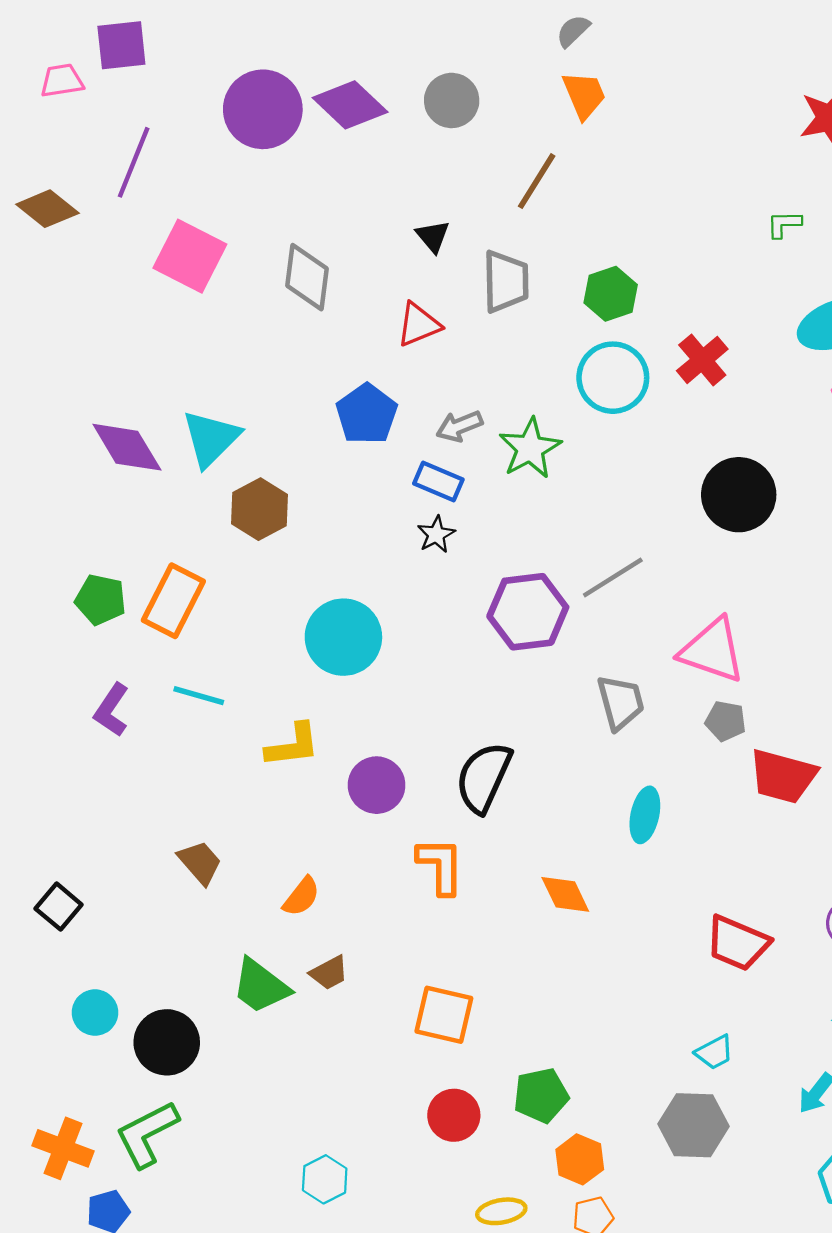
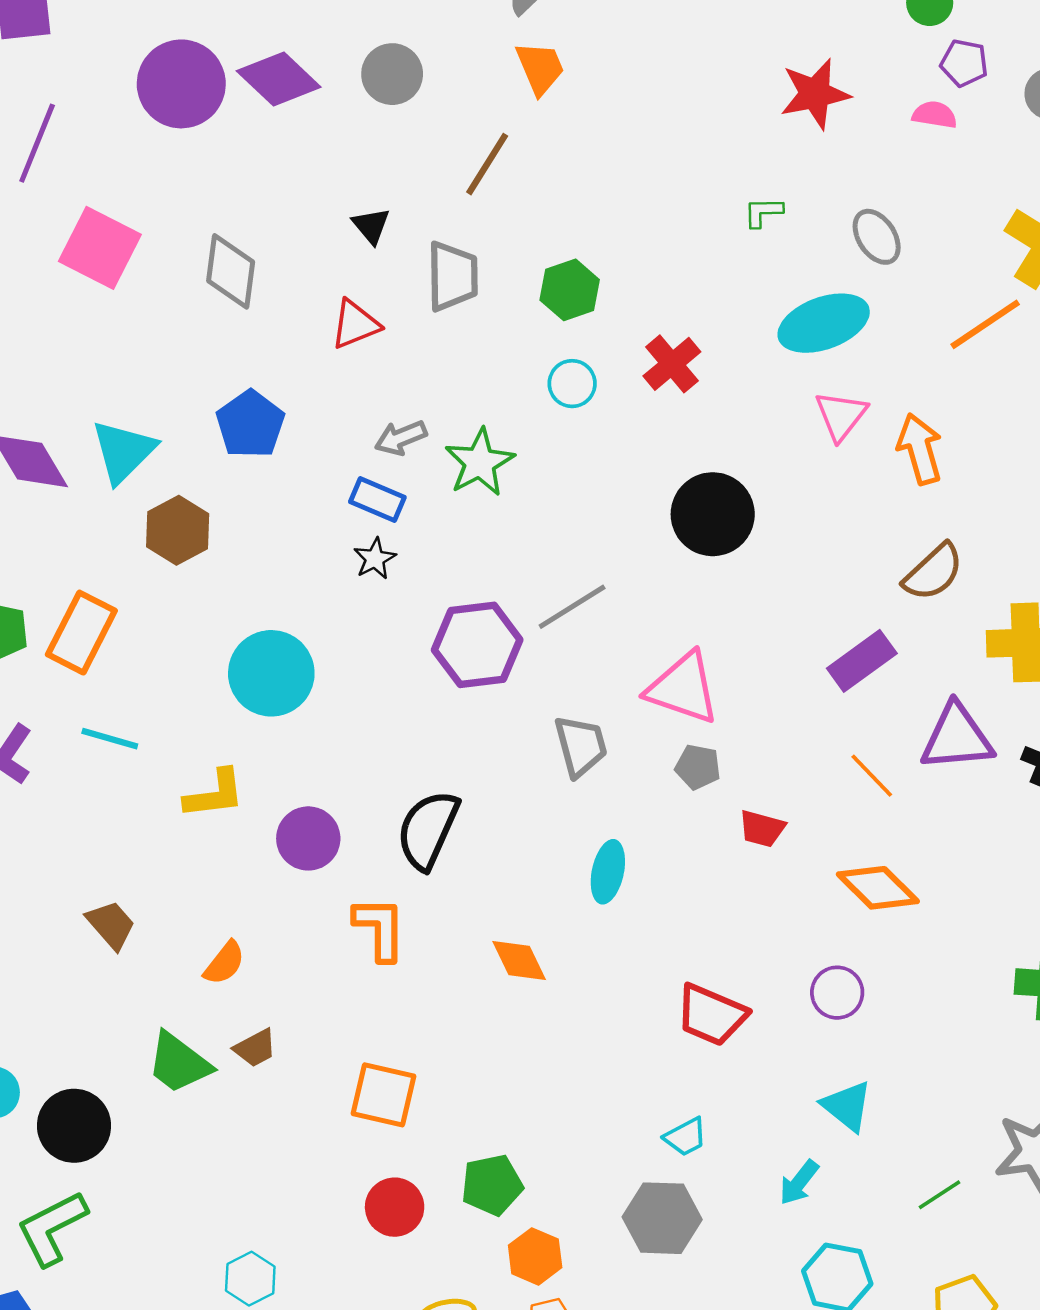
cyan circle: (613, 378) -> (572, 384), size x0.6
blue pentagon: (367, 414) -> (250, 424), moved
red trapezoid: (783, 776) -> (762, 829), size x0.6

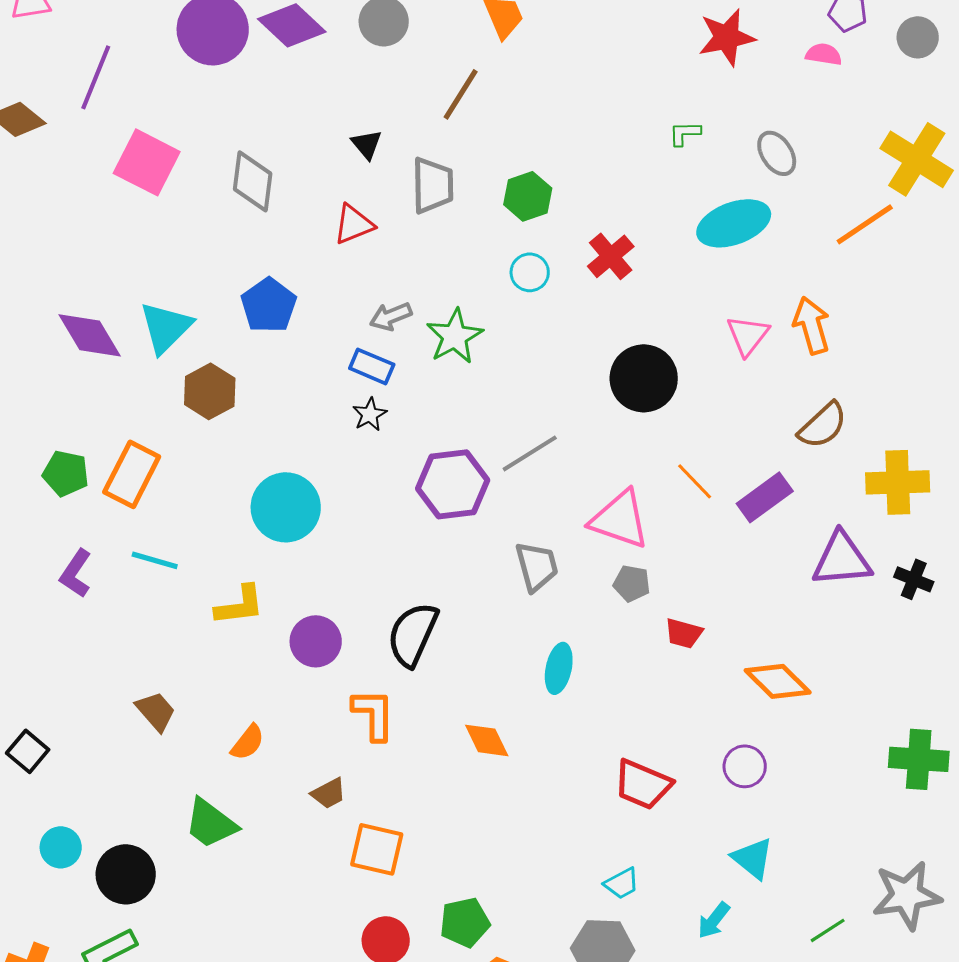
pink triangle: (841, 416) -> (748, 335), moved
orange line: (872, 776) -> (695, 481), moved
brown trapezoid: (255, 1048) -> (329, 793), moved

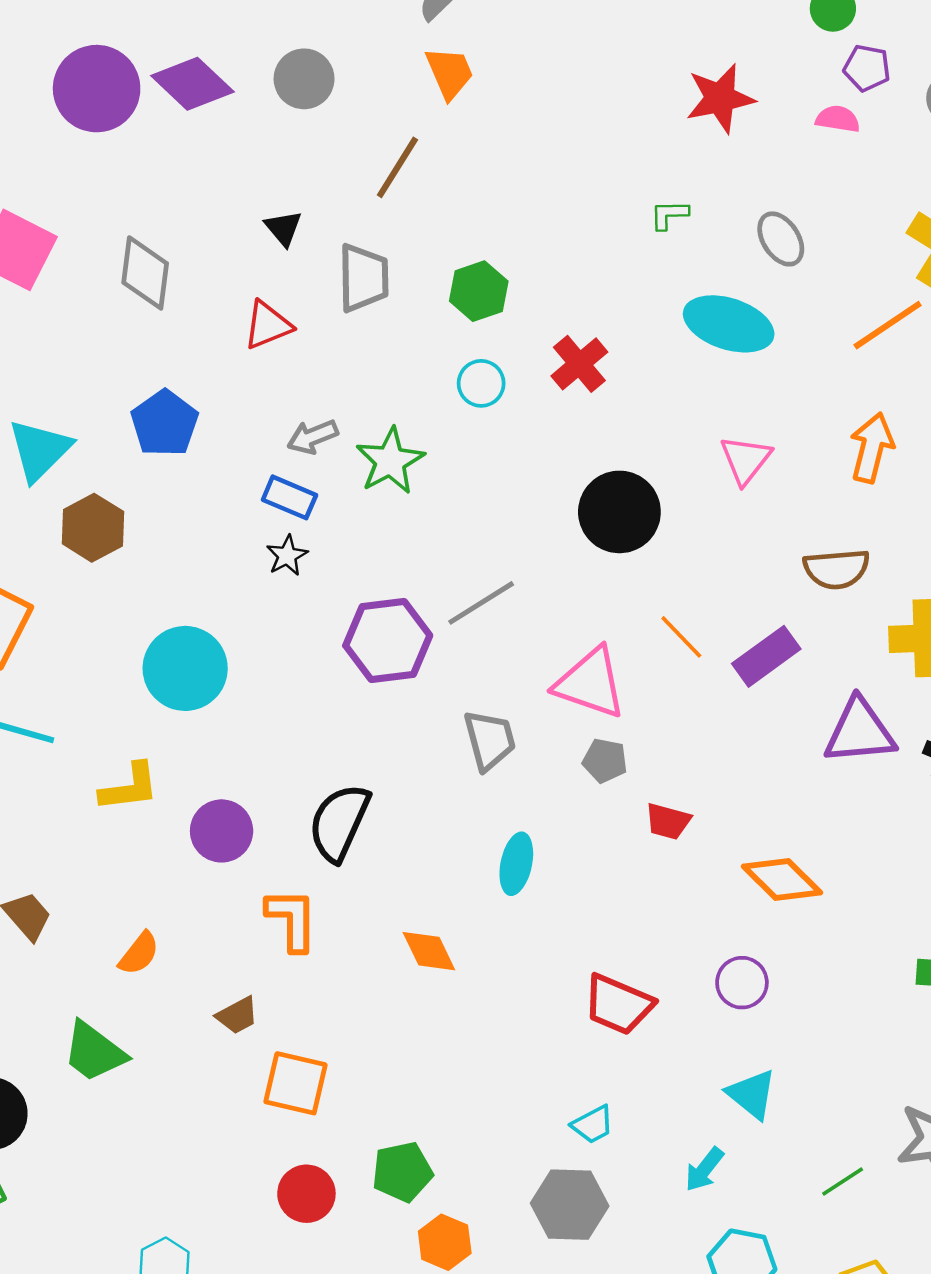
cyan ellipse: (734, 223) -> (729, 324), turned 38
orange arrow: (812, 325) -> (872, 448), moved, turned 30
brown semicircle: (823, 425) -> (837, 569), turned 38

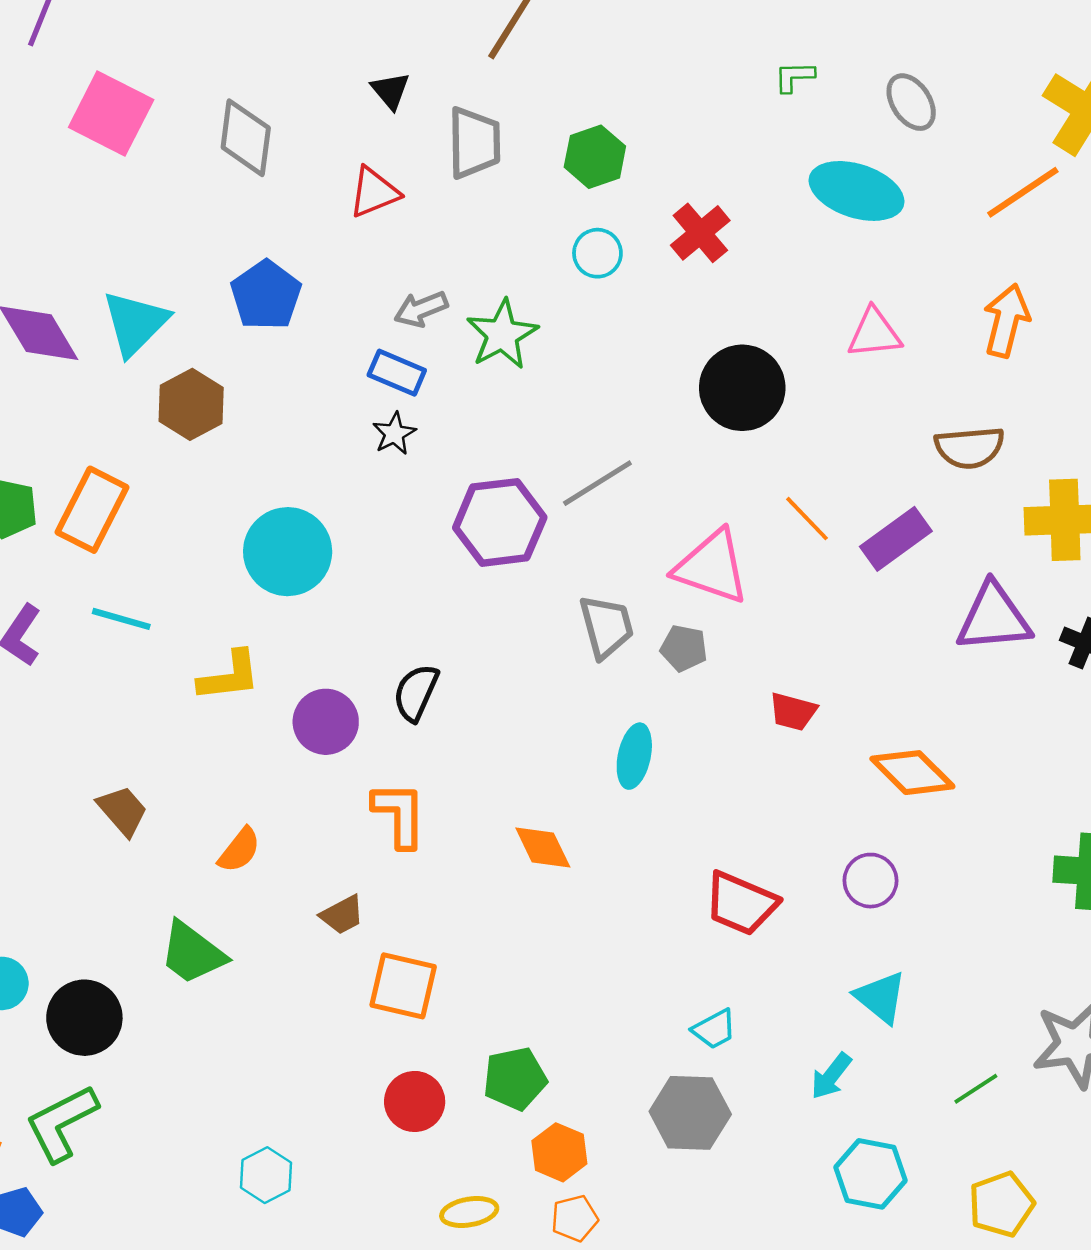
pink triangle: (746, 460) -> (874, 333), turned 46
gray pentagon: (605, 761) -> (684, 648), moved
black semicircle: (339, 822) -> (416, 693), moved, size x0.7

